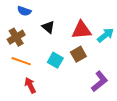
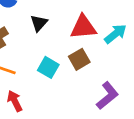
black triangle: (48, 27) -> (39, 23), turned 32

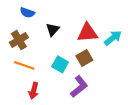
purple L-shape: (107, 96) -> (79, 87), moved
red arrow: (15, 101) -> (34, 91), turned -140

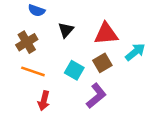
cyan arrow: (113, 38) -> (135, 52), moved

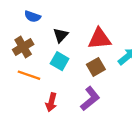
cyan square: (74, 70) -> (60, 61), moved
red arrow: (44, 101) -> (51, 102), moved

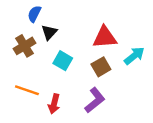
blue semicircle: (33, 16) -> (34, 14), turned 98
black triangle: (61, 35) -> (49, 32), moved
orange line: (29, 75) -> (27, 90), moved

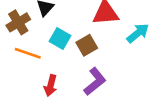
brown square: (101, 67) -> (87, 45), moved
orange line: (27, 90) -> (28, 53), moved

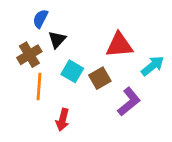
orange line: (28, 53) -> (39, 86), turned 75
purple L-shape: (95, 81) -> (129, 102), moved

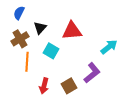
blue semicircle: (40, 19) -> (19, 13), moved
red triangle: (119, 45) -> (72, 31), moved
brown square: (100, 78) -> (69, 86), moved

